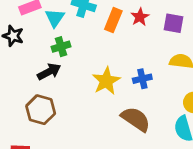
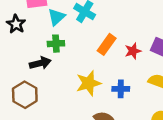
red star: (140, 17) -> (133, 51), moved
orange rectangle: (113, 20) -> (107, 44), moved

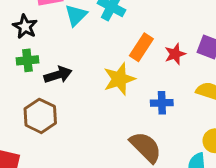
green cross: (56, 44) -> (27, 60), moved
yellow star: (88, 83) -> (119, 79), moved

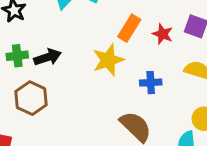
red star: (175, 54) -> (163, 34), turned -30
green cross: (27, 60) -> (17, 56), moved

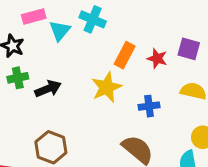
green cross: (17, 56) -> (18, 78), moved
brown hexagon: (31, 98) -> (51, 147), moved

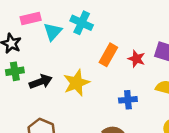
yellow star: (107, 87) -> (76, 83), moved

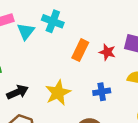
black arrow: (41, 82) -> (18, 92), moved
yellow star: (76, 83) -> (58, 93), moved

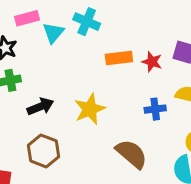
orange rectangle: (80, 50) -> (119, 58), turned 55
blue cross: (102, 92) -> (155, 109), moved

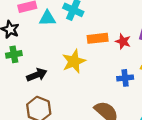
cyan triangle: (53, 33) -> (47, 18), turned 48
yellow star: (90, 109) -> (74, 61), moved

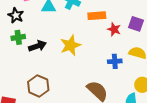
orange rectangle: (98, 38) -> (97, 16), moved
black arrow: (37, 75) -> (37, 46), moved

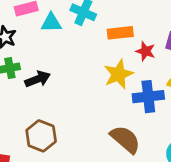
yellow star: (70, 45) -> (118, 74), moved
blue cross: (115, 61) -> (148, 97), size x1.5

